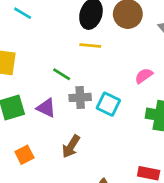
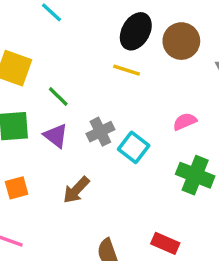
green line: (62, 74) -> (58, 97), moved
gray cross: (80, 97) -> (100, 132), turned -35

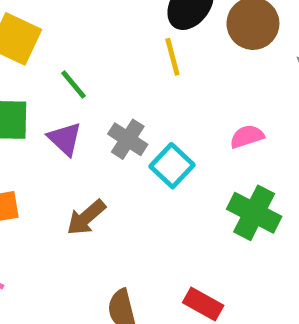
yellow line: (127, 70) -> (172, 57), turned 52
gray cross: (100, 132) -> (128, 139), turned -36

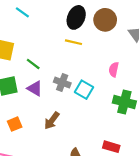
yellow line: (172, 57) -> (73, 42), turned -49
pink semicircle: (247, 136) -> (114, 70), turned -48

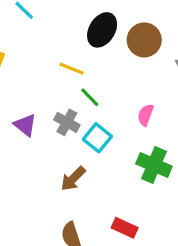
yellow line: (73, 42) -> (72, 69), moved
green line: (33, 64) -> (90, 97), moved
brown arrow: (52, 121) -> (73, 179), moved

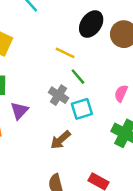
purple triangle: (25, 125) -> (19, 111), moved, turned 30
cyan square: (97, 138) -> (82, 109), turned 30

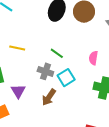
yellow line: (65, 53) -> (17, 48), moved
brown arrow: (60, 140) -> (49, 97), moved

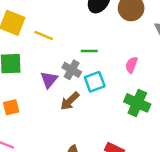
green line: (57, 53) -> (89, 51), turned -48
purple triangle: (18, 91) -> (49, 80), moved

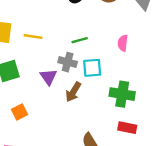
cyan square: (95, 82) -> (92, 68), turned 30
green cross: (137, 103) -> (122, 94), moved

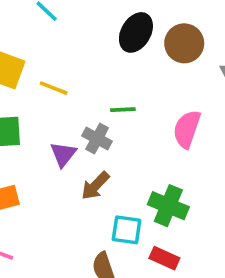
pink semicircle: (123, 43) -> (187, 129), size x1.5
cyan square: (92, 68) -> (127, 230), moved

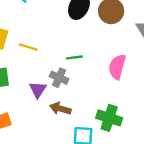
brown arrow: (95, 186) -> (60, 109), turned 66

